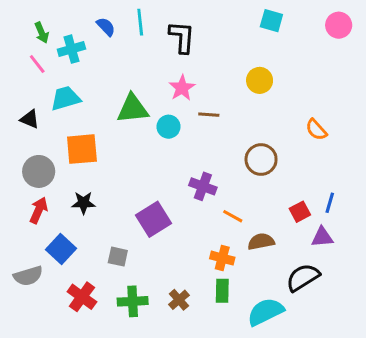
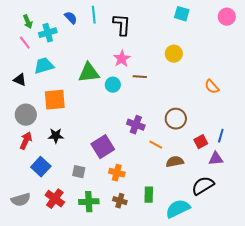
brown circle: (261, 159) -> (176, 119), moved
orange cross: (222, 258) -> (117, 173), moved
gray semicircle: (28, 276) -> (21, 200), moved
brown cross: (179, 300) -> (120, 201), turned -32

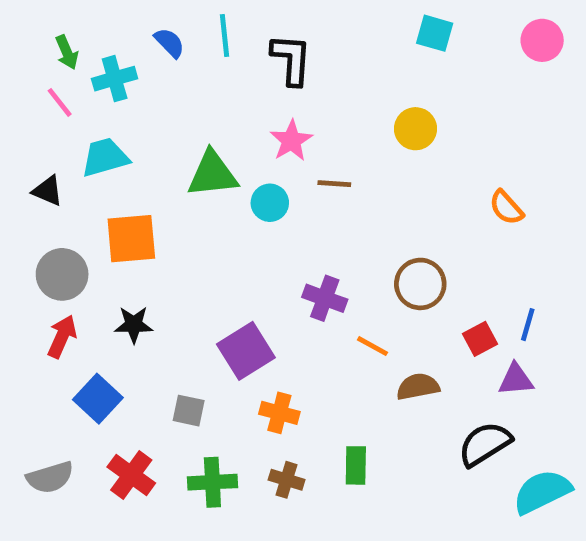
cyan semicircle: (178, 209) -> (542, 492), moved

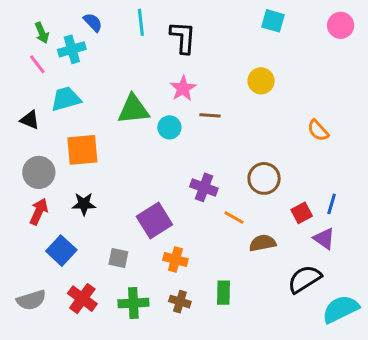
blue semicircle: (170, 43) -> (93, 22), moved
purple triangle: (516, 379) -> (324, 239), turned 40

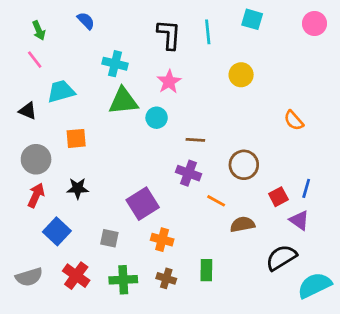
cyan line: (141, 22) -> (208, 32), moved
cyan cross: (72, 49) -> (115, 64), moved, turned 30
brown line: (210, 115) -> (195, 140), moved
orange square: (82, 150) -> (76, 138), size x0.7

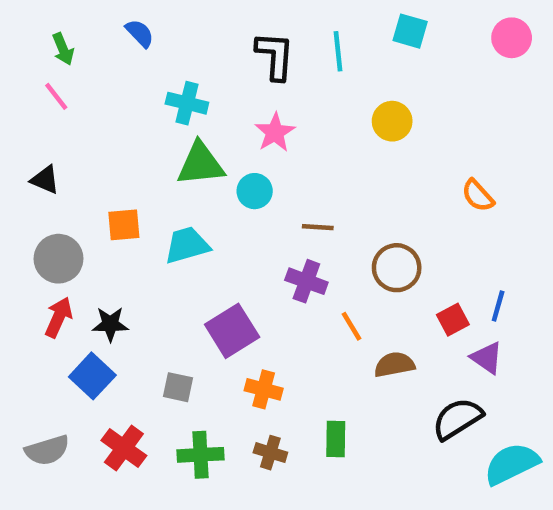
cyan trapezoid: (61, 91) -> (187, 245), moved
black star: (78, 188) -> (110, 324), moved
orange line: (216, 201) -> (352, 326), turned 30

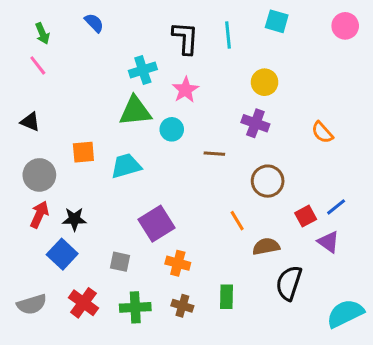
cyan cross: (187, 103) -> (143, 70), moved, turned -32
purple cross: (306, 281) -> (255, 123), moved
blue line: (498, 306) -> (336, 207), turned 35
black semicircle: (457, 419) -> (289, 283), moved, turned -40

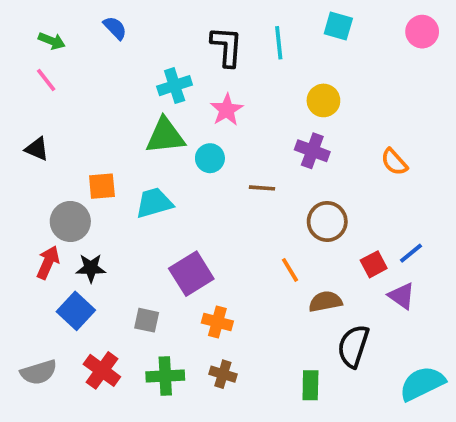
green arrow: (42, 33) -> (52, 41), turned -45
gray circle: (39, 175) -> (70, 221), moved
green rectangle: (227, 297) -> (310, 385), moved

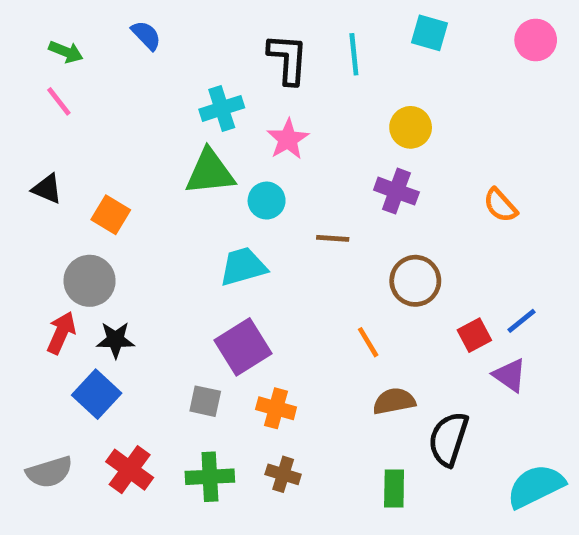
orange square: (102, 186) -> (111, 215), moved, turned 36
cyan trapezoid: (154, 203) -> (243, 267), moved
brown semicircle: (325, 302) -> (394, 401), moved
gray square: (147, 320) -> (205, 401), moved

